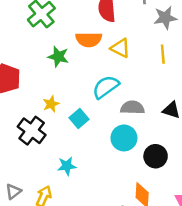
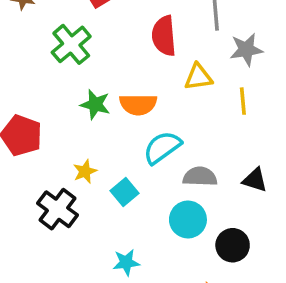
orange semicircle: (89, 40) -> (138, 104), moved
yellow triangle: (120, 48) -> (198, 77), moved, turned -35
cyan star: (67, 166) -> (126, 262), moved

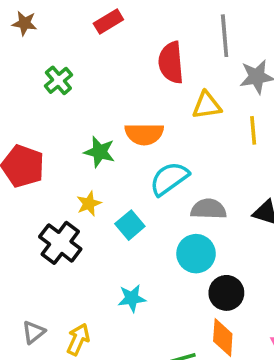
green cross: (71, 44) -> (58, 80), moved, size x0.7
green star: (95, 104) -> (100, 152), moved
black circle: (233, 245) -> (226, 293), moved

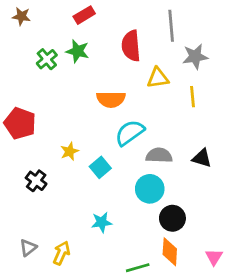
green star: (100, 152) -> (78, 51), moved
black cross: (60, 243) -> (36, 181), moved, size x0.7

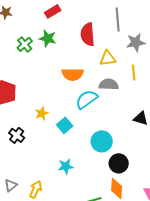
gray semicircle: (159, 155) -> (109, 84), moved

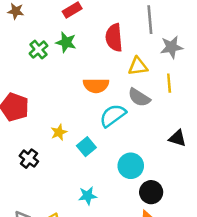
gray semicircle: (109, 84) -> (139, 97), turned -150

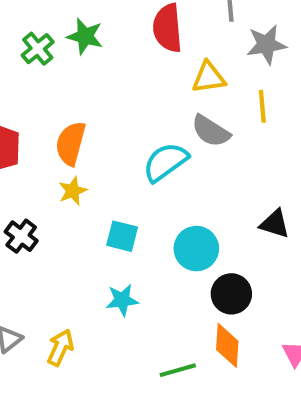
orange semicircle: (96, 85) -> (71, 143), moved, turned 105
black triangle: (177, 138) -> (275, 224), moved
cyan square: (86, 147) -> (122, 236), moved, turned -36

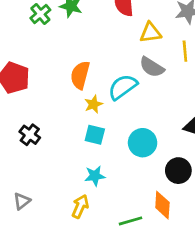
orange semicircle: (71, 143) -> (80, 75), moved
yellow star: (73, 191) -> (93, 104), moved
black circle: (231, 294) -> (178, 171), moved
yellow arrow: (60, 347) -> (80, 206), moved

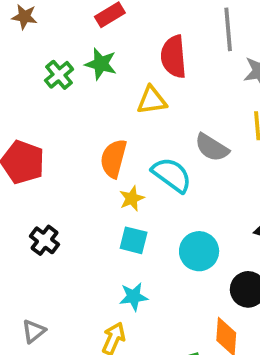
yellow triangle: (150, 33) -> (152, 100), moved
cyan semicircle: (123, 87) -> (172, 175), turned 72

